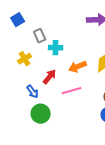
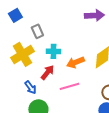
cyan cross: (56, 48) -> (53, 51), moved
yellow cross: (25, 59) -> (22, 54), size x1.6

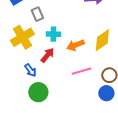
pink line: (69, 86) -> (81, 71), moved

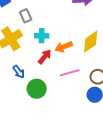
red arrow: (47, 55) -> (45, 57), moved
green circle: (38, 92) -> (37, 89), moved

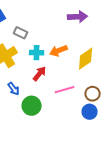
gray rectangle: (26, 16) -> (21, 33), turned -40
orange arrow: (64, 47) -> (59, 51), moved

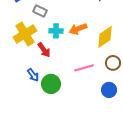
red arrow: (40, 74) -> (44, 50), moved, turned 105
blue arrow: (14, 89) -> (33, 75), moved
brown circle: (93, 94) -> (113, 63), moved

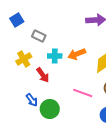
yellow cross: (25, 34) -> (24, 59), size x0.7
pink line: (84, 68) -> (83, 93), turned 36

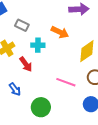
orange arrow: (77, 54) -> (60, 32), moved, turned -132
green circle: (50, 109) -> (41, 107), moved

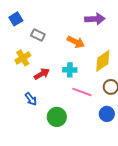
cyan cross: (38, 45) -> (70, 70), moved
red arrow: (26, 64) -> (42, 74), turned -84

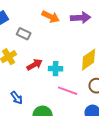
orange arrow: (76, 42) -> (51, 17), moved
red arrow: (42, 74) -> (35, 65), moved

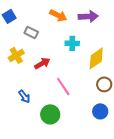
cyan cross: (56, 69) -> (72, 43), moved
pink line: (68, 91) -> (63, 86), moved, turned 36

